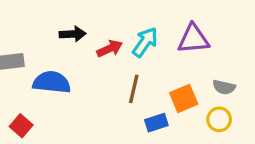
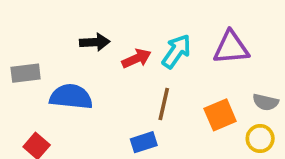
blue rectangle: (156, 123) -> (144, 142), moved

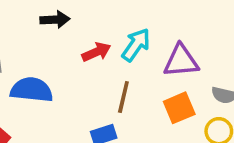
black arrow: (95, 42) -> (55, 20), moved
purple triangle: (231, 48) -> (181, 61), moved

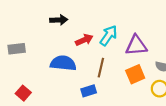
blue semicircle: (32, 90) -> (63, 63), moved

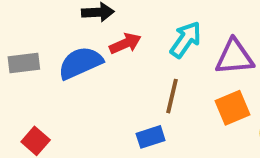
red arrow: (84, 40) -> (125, 43), moved
blue semicircle: (63, 63) -> (80, 63), moved, turned -30

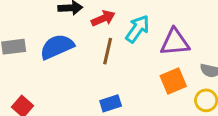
red arrow: (125, 43) -> (103, 18), moved
brown line: (172, 96) -> (108, 51), moved

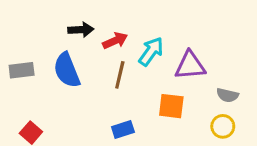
blue semicircle: (57, 47) -> (67, 70), turned -88
orange square: (173, 81) -> (171, 106), moved, turned 30

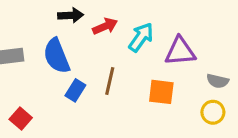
brown line: (120, 75) -> (110, 81), moved
blue rectangle: (123, 129) -> (75, 90), moved, turned -40

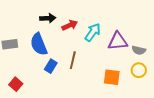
gray semicircle: (218, 81) -> (139, 50), moved
orange square: (161, 92) -> (112, 77), moved
yellow circle: (213, 112) -> (139, 70), moved

